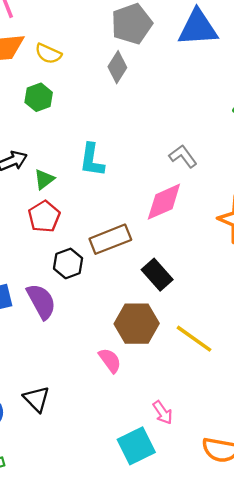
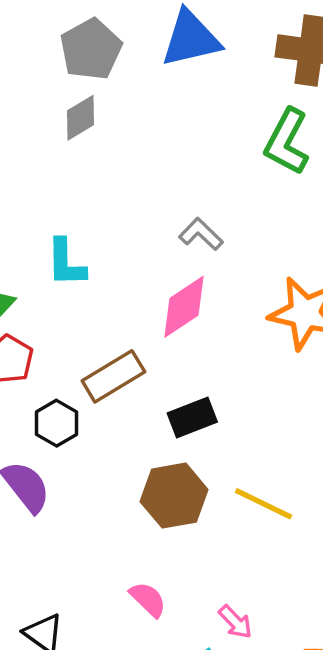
gray diamond: (117, 67) -> (81, 118), turned 36
black rectangle: (157, 275) -> (192, 417), turned -60
pink semicircle: (110, 360) -> (148, 599), moved

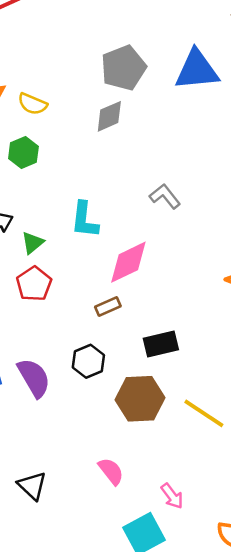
gray L-shape: (201, 234) -> (165, 196), moved
pink diamond: (184, 307) -> (128, 262), moved
brown rectangle: (113, 376) -> (108, 307), size x0.6
black hexagon: (56, 423) -> (88, 361), moved

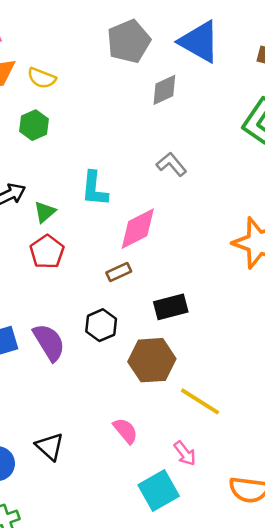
blue triangle: (197, 70) -> (199, 42), turned 36
gray diamond: (109, 116) -> (164, 90), moved
yellow line: (204, 413) -> (200, 401), moved

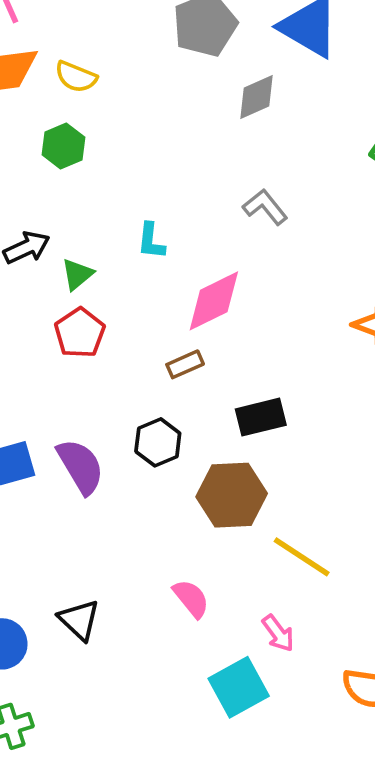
cyan L-shape: (94, 189) -> (151, 241), size x0.7

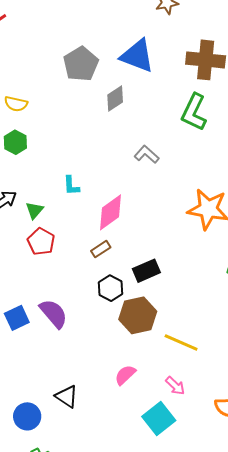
gray L-shape: (265, 207) -> (147, 154), moved
black hexagon: (158, 442) -> (110, 288), moved
pink semicircle: (191, 598) -> (125, 375), turned -85

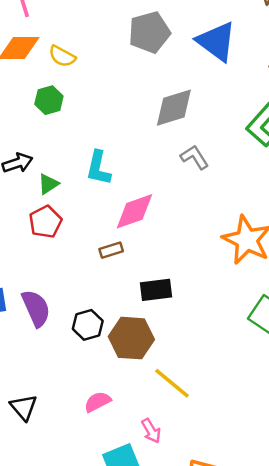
gray diamond: (115, 98) -> (174, 108), moved, size x1.4
cyan L-shape: (71, 186) -> (98, 168), size x1.4
black hexagon: (110, 288) -> (88, 325), moved

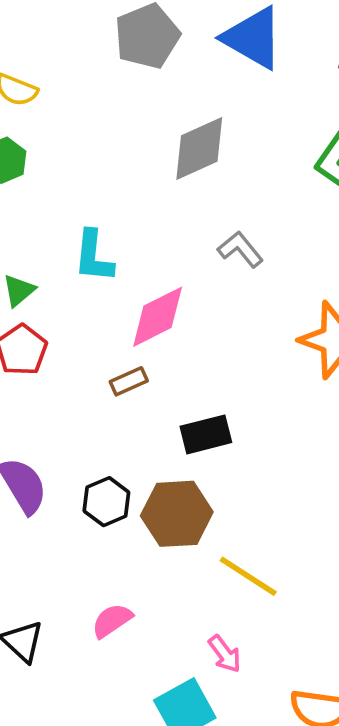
gray L-shape: (195, 157) -> (240, 249), moved
pink semicircle: (98, 402) -> (112, 621), moved

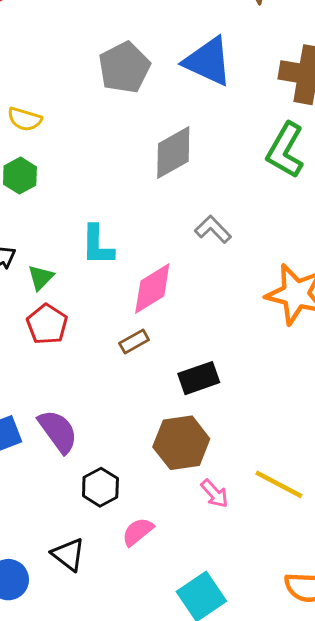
black hexagon: (106, 502) -> (100, 487), moved
yellow line: (248, 576) -> (279, 484), moved
pink arrow: (225, 654) -> (215, 494), moved

